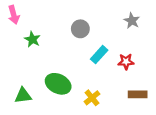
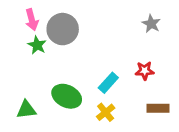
pink arrow: (14, 15) -> (32, 20), moved
gray circle: (80, 29) -> (63, 29), moved, size x1.5
cyan rectangle: (99, 55) -> (108, 83), moved

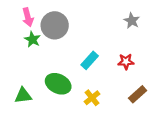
cyan rectangle: (108, 83) -> (90, 60), moved
brown rectangle: (158, 108) -> (138, 94), turned -42

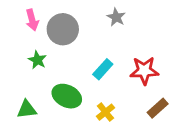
gray star: (132, 21) -> (116, 17), moved
green star: (32, 39) -> (37, 60), moved
red star: (126, 62) -> (144, 71), size x1.5

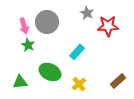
pink arrow: (32, 20) -> (24, 26), moved
red star: (144, 71) -> (108, 26), moved

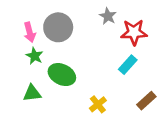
cyan rectangle: (77, 52) -> (128, 65), moved
green ellipse: (50, 72) -> (62, 75), moved
green triangle: (20, 82) -> (32, 93), moved

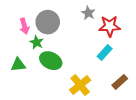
green star: (35, 56) -> (37, 42), moved
green triangle: (32, 93) -> (18, 65), moved
yellow cross: (98, 104) -> (80, 85), size x1.5

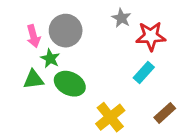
green triangle: (18, 65) -> (33, 79), moved

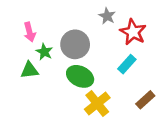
gray circle: (66, 31) -> (75, 44), moved
red star: (151, 36) -> (133, 32), turned 30
green ellipse: (70, 84) -> (80, 76), moved

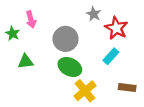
pink arrow: (30, 32) -> (31, 19), moved
green star: (44, 52) -> (13, 33), moved
brown rectangle: (145, 100) -> (127, 88), turned 49

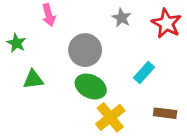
pink arrow: (31, 19) -> (49, 15), moved
red star: (116, 28) -> (166, 23), moved

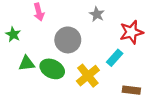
red star: (166, 23) -> (131, 32), moved, turned 30
green ellipse: (91, 87) -> (52, 69), moved
yellow cross: (110, 117) -> (88, 76), moved

